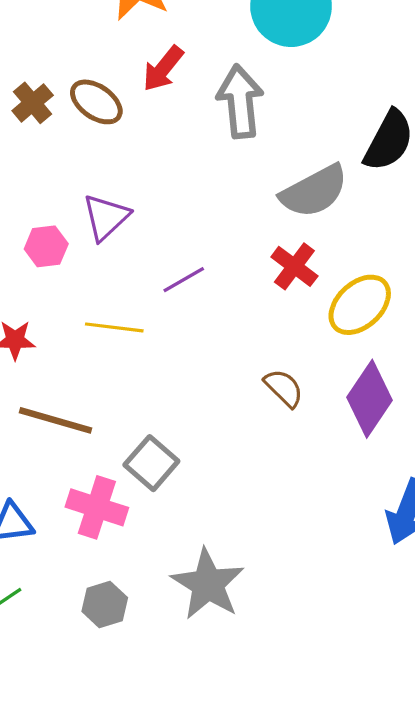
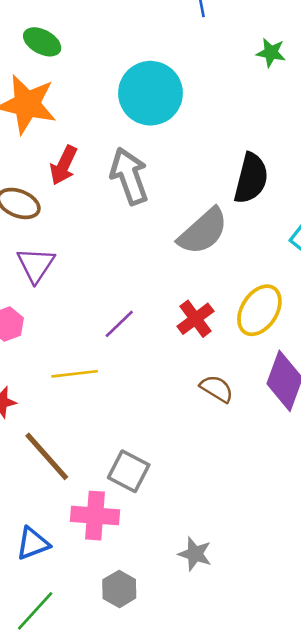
purple triangle: (106, 217) -> (36, 265), moved
red cross: (294, 266) -> (195, 319), moved, turned 30
brown line: (55, 420) -> (47, 456), turned 46
gray star: (208, 584) -> (195, 554), size x0.6

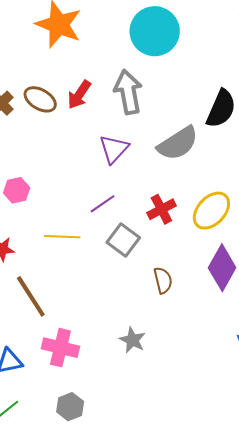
red arrow: (64, 165) -> (79, 95), moved
purple triangle: (36, 265) -> (114, 149), moved
brown semicircle: (217, 389) -> (163, 280), moved, turned 36
gray square: (129, 471) -> (123, 240), moved
gray star: (195, 554) -> (133, 340), moved

